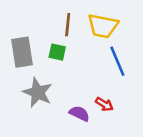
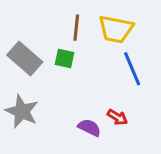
gray rectangle: (22, 52) -> (25, 58), turned -40
gray star: (38, 93) -> (22, 111), moved

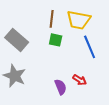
green square: (64, 58) -> (56, 40), moved
purple semicircle: (89, 128) -> (61, 87), turned 42

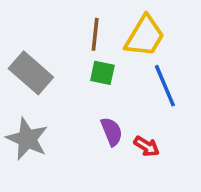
yellow trapezoid: (79, 20) -> (145, 36), turned -70
purple semicircle: (61, 87) -> (112, 132), moved

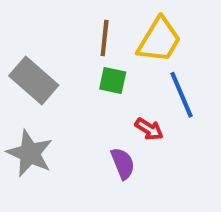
purple semicircle: (112, 132) -> (123, 163), moved
red arrow: (147, 146) -> (149, 129), moved

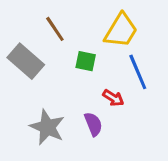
brown line: (105, 38) -> (55, 29), moved, turned -40
gray star: (30, 153) -> (47, 127), moved

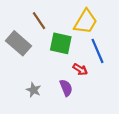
green square: (86, 61) -> (61, 43), size x1.5
gray star: (47, 127) -> (34, 90), size x0.6

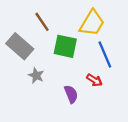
red arrow: (80, 69) -> (94, 80), moved
gray star: (34, 90) -> (36, 75), moved

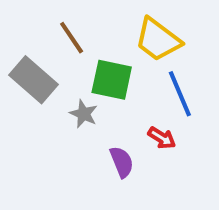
yellow trapezoid: (92, 23) -> (158, 40), turned 96
gray star: (36, 75) -> (84, 114), moved

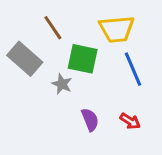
yellow trapezoid: (158, 40) -> (117, 29), turned -42
red arrow: (162, 138) -> (130, 121), moved

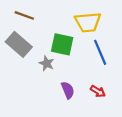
brown line: (53, 28) -> (24, 15), moved, turned -36

